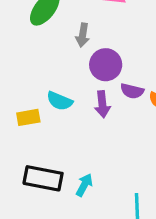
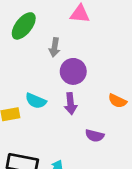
purple semicircle: (132, 91) -> (95, 136), moved

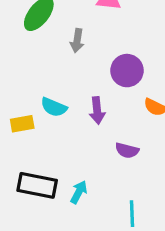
purple circle: (73, 71) -> (127, 71), moved

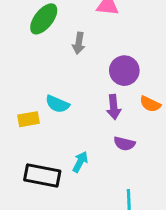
purple arrow: (97, 110) -> (114, 107), moved
cyan arrow: (79, 192) -> (80, 162), moved

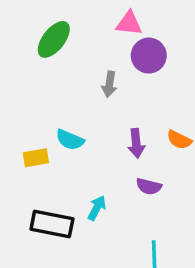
gray arrow: (79, 43) -> (109, 84), moved
purple circle: (124, 71) -> (149, 56), moved

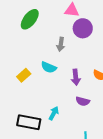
cyan semicircle: (70, 140) -> (49, 67), moved
yellow rectangle: (36, 158) -> (24, 75), moved, turned -32

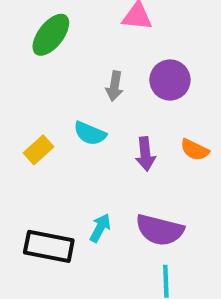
purple circle: (83, 28) -> (170, 80), moved
purple semicircle: (83, 101) -> (160, 230), moved, size x1.6

